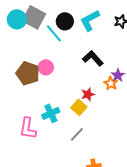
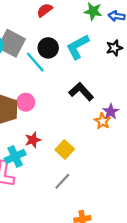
red star: (88, 94) -> (33, 140), moved
cyan cross: (51, 113) -> (15, 156), moved

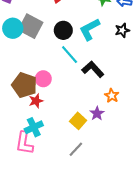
cyan line: (35, 62) -> (70, 55), moved
purple star: (111, 112) -> (97, 114), moved
red star: (33, 140) -> (36, 101), moved

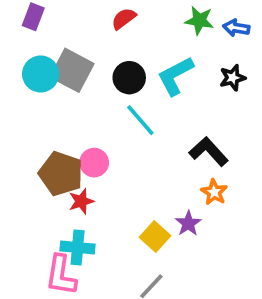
black L-shape: (93, 69) -> (209, 152), moved
cyan cross: (34, 127) -> (78, 247), turned 30

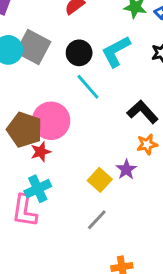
pink circle: (94, 163) -> (51, 121), size x1.6
orange star: (214, 192) -> (147, 144), turned 30
cyan cross: (78, 247) -> (38, 189), turned -30

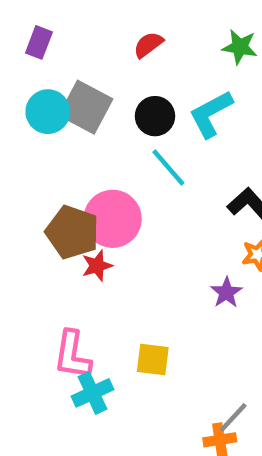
yellow square: (100, 180) -> (153, 359), moved, turned -35
cyan cross: (38, 189) -> (92, 393), moved
gray line: (97, 220) -> (233, 418), moved

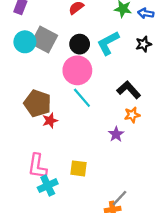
cyan line: (168, 167) -> (82, 98), moved
pink circle: (113, 219) -> (77, 70), moved

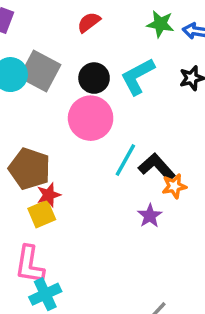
black L-shape: (129, 90) -> (157, 167), moved
cyan line: (82, 98) -> (125, 160), moved, turned 70
yellow square: (78, 168) -> (42, 214), moved, turned -30

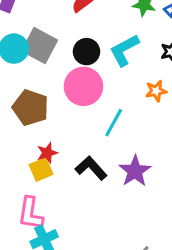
black L-shape: (157, 167) -> (91, 168), moved
brown pentagon: (30, 169) -> (31, 108), moved
orange star: (174, 186) -> (156, 91), moved
purple star: (150, 216) -> (135, 171), size x1.5

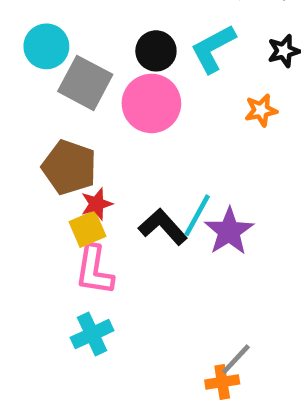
gray square: (40, 46) -> (85, 83), moved
brown pentagon: (31, 108) -> (69, 167), moved
cyan line: (114, 123) -> (197, 215), moved
pink L-shape: (31, 213) -> (94, 270), moved

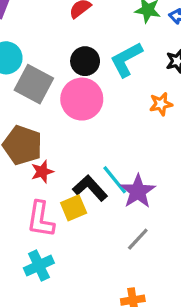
cyan line: (197, 215) -> (115, 180), turned -68
yellow square: (87, 229) -> (74, 208), moved
gray line: (236, 359) -> (138, 239), moved

